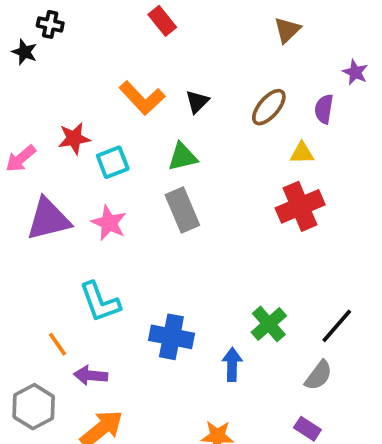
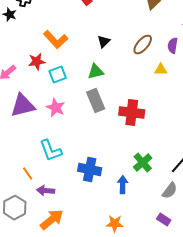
orange L-shape: (142, 98) -> (56, 40), moved
red cross: (300, 206) -> (132, 113), moved, turned 30

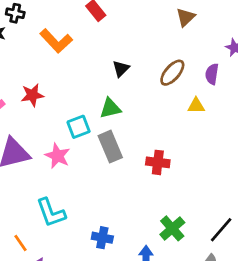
orange L-shape: (56, 40) -> (56, 41), moved
cyan square: (58, 75) -> (79, 127), moved
red cross: (132, 113) -> (158, 162), size x0.7
blue cross: (90, 170) -> (102, 238), size x0.7

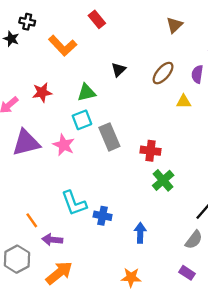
green triangle: (110, 108) -> (87, 92), moved
cyan L-shape: (51, 213) -> (74, 203), moved
green cross: (172, 228) -> (163, 180), moved

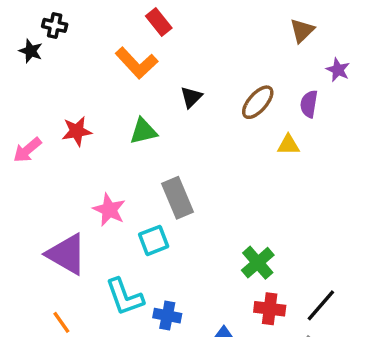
brown triangle: (174, 25) -> (302, 31), moved
orange L-shape: (63, 46) -> (137, 63), moved
cyan square: (82, 120) -> (154, 240), moved
purple triangle: (26, 143) -> (67, 254), moved, turned 44
red cross: (150, 151) -> (270, 309), moved

